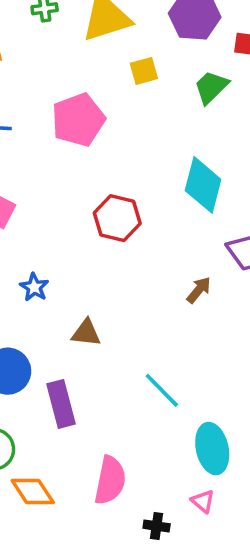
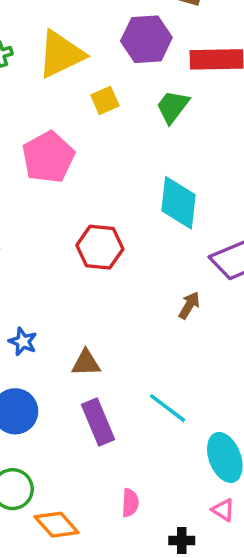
blue star: (34, 287) -> (23, 342), moved
purple rectangle: (61, 404) -> (98, 422), moved
pink semicircle: (110, 480) -> (130, 503), size x0.6

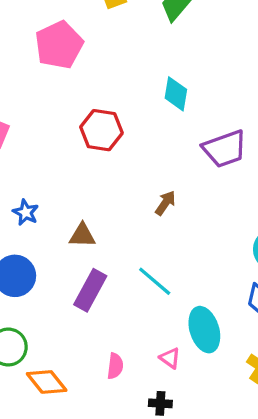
cyan diamond: (179, 203) -> (176, 94), size x0.7
brown arrow: (189, 305) -> (165, 203), moved
purple rectangle: (98, 422) -> (90, 290), turned 48
pink triangle: (223, 510) -> (170, 358), moved

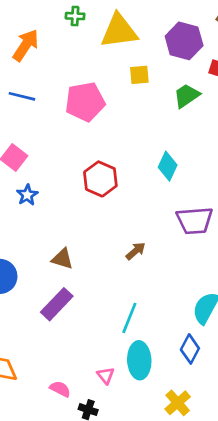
blue star: (26, 212) -> (27, 195), moved
cyan line: (155, 281) -> (129, 318), moved, turned 56
pink semicircle: (115, 366) -> (60, 389), moved, turned -85

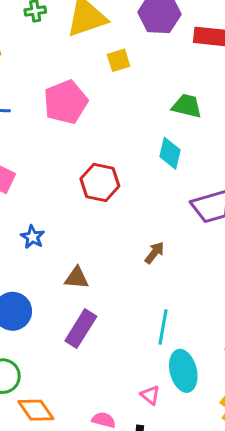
green trapezoid: (187, 96) -> (187, 106), moved, turned 60
blue star: (27, 195) -> (32, 237), moved

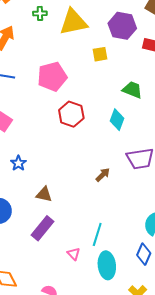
yellow square: (119, 60) -> (100, 54), moved
red hexagon: (100, 182) -> (71, 114), moved
brown arrow: (154, 253) -> (103, 175), moved
pink triangle: (150, 395) -> (74, 254), moved

